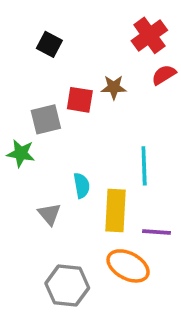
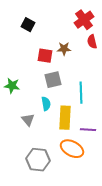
red semicircle: (164, 75) -> (92, 42), turned -72
gray square: (46, 119) -> (53, 80), moved

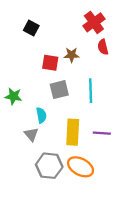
cyan line: (81, 93) -> (91, 91), moved
cyan semicircle: (46, 104) -> (41, 115), moved
purple line: (88, 130) -> (102, 133), moved
gray hexagon: (38, 160) -> (49, 166), moved

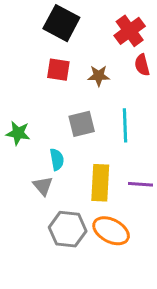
black square: (31, 28) -> (61, 23), moved, size x1.6
red square: (50, 63) -> (58, 70), moved

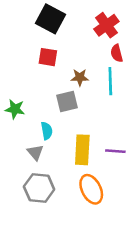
brown star: (99, 76) -> (80, 77), moved
cyan line: (125, 125) -> (110, 81), moved
gray hexagon: (68, 229) -> (39, 188), moved
orange ellipse: (111, 231) -> (91, 189), turned 36

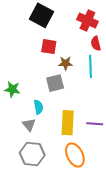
red cross: (106, 25) -> (87, 21), turned -30
red square: (48, 57) -> (49, 47), moved

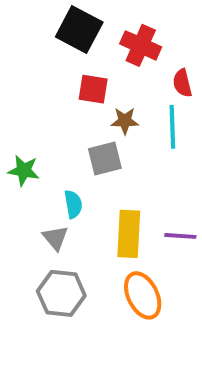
red cross: (87, 21) -> (141, 45), moved

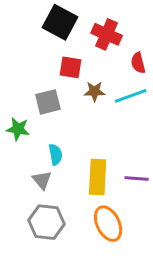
cyan line: (172, 127) -> (131, 96), turned 72
gray square: (105, 159) -> (48, 102), moved

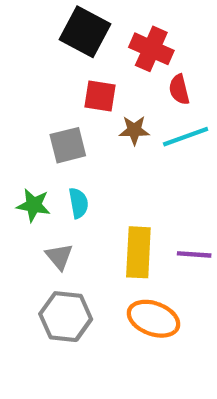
red semicircle: (138, 63) -> (179, 90), moved
green star: (18, 129) -> (34, 205), moved
cyan semicircle: (55, 155) -> (79, 203), moved
orange ellipse: (108, 224) -> (153, 319), turned -44

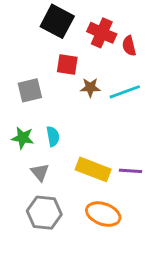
red semicircle: (179, 90) -> (129, 46), moved
gray square: (68, 145) -> (30, 90), moved
yellow rectangle: (138, 252) -> (93, 169), turned -72

